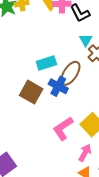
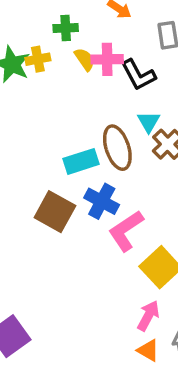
brown ellipse: (70, 73) -> (117, 148), moved, turned -50
pink L-shape: (63, 128) -> (126, 231), moved

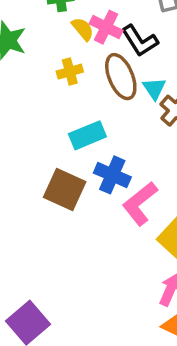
yellow cross: (38, 59) -> (70, 72), moved
pink cross: (107, 59) -> (106, 27), turned 32
brown ellipse: (117, 148) -> (121, 77), moved

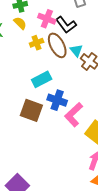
yellow semicircle: (83, 29) -> (20, 23), moved
yellow cross: (70, 72) -> (37, 43), moved

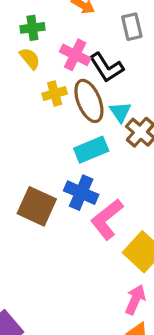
cyan rectangle: (42, 79) -> (91, 150), moved

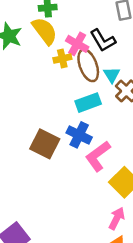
pink cross: (75, 55) -> (77, 44), moved
yellow semicircle: (30, 58) -> (45, 31), size x1.6

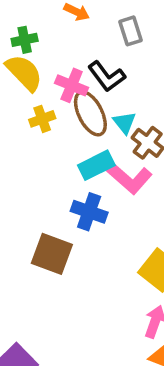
yellow cross: (62, 59) -> (42, 119), moved
brown square: (45, 144) -> (52, 254), moved
pink L-shape: (98, 156) -> (129, 178), moved, turned -96

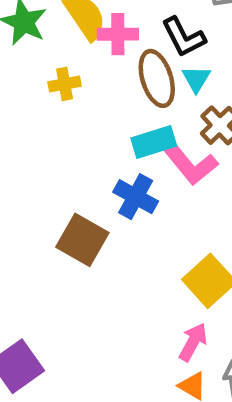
pink cross: (72, 85) -> (118, 34), moved, turned -32
yellow cross: (42, 119) -> (65, 84), moved
cyan triangle: (125, 123) -> (196, 79), moved

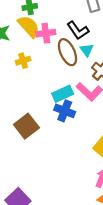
cyan rectangle: (154, 142) -> (63, 94), moved
brown square: (82, 240) -> (26, 126), moved, turned 30

